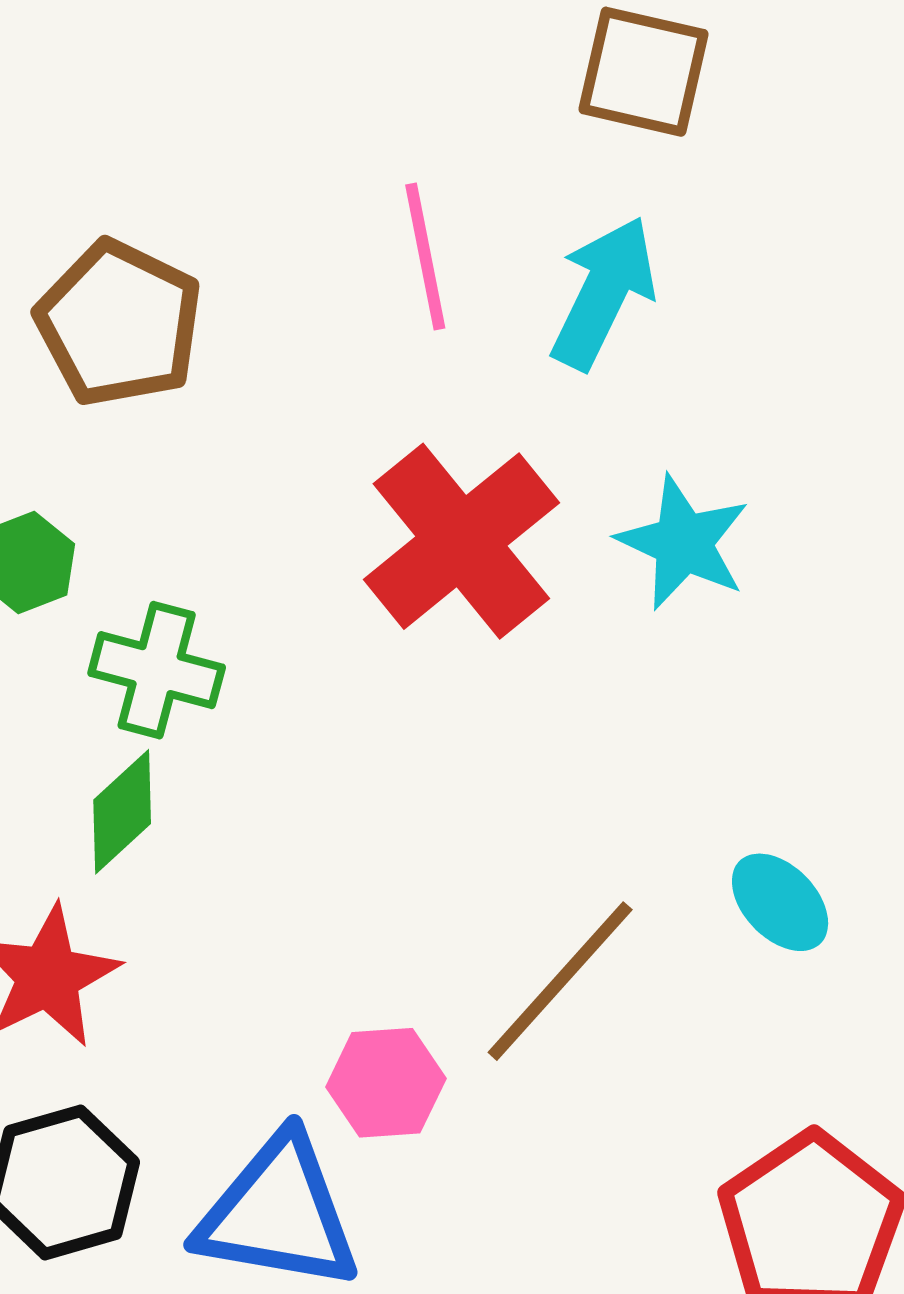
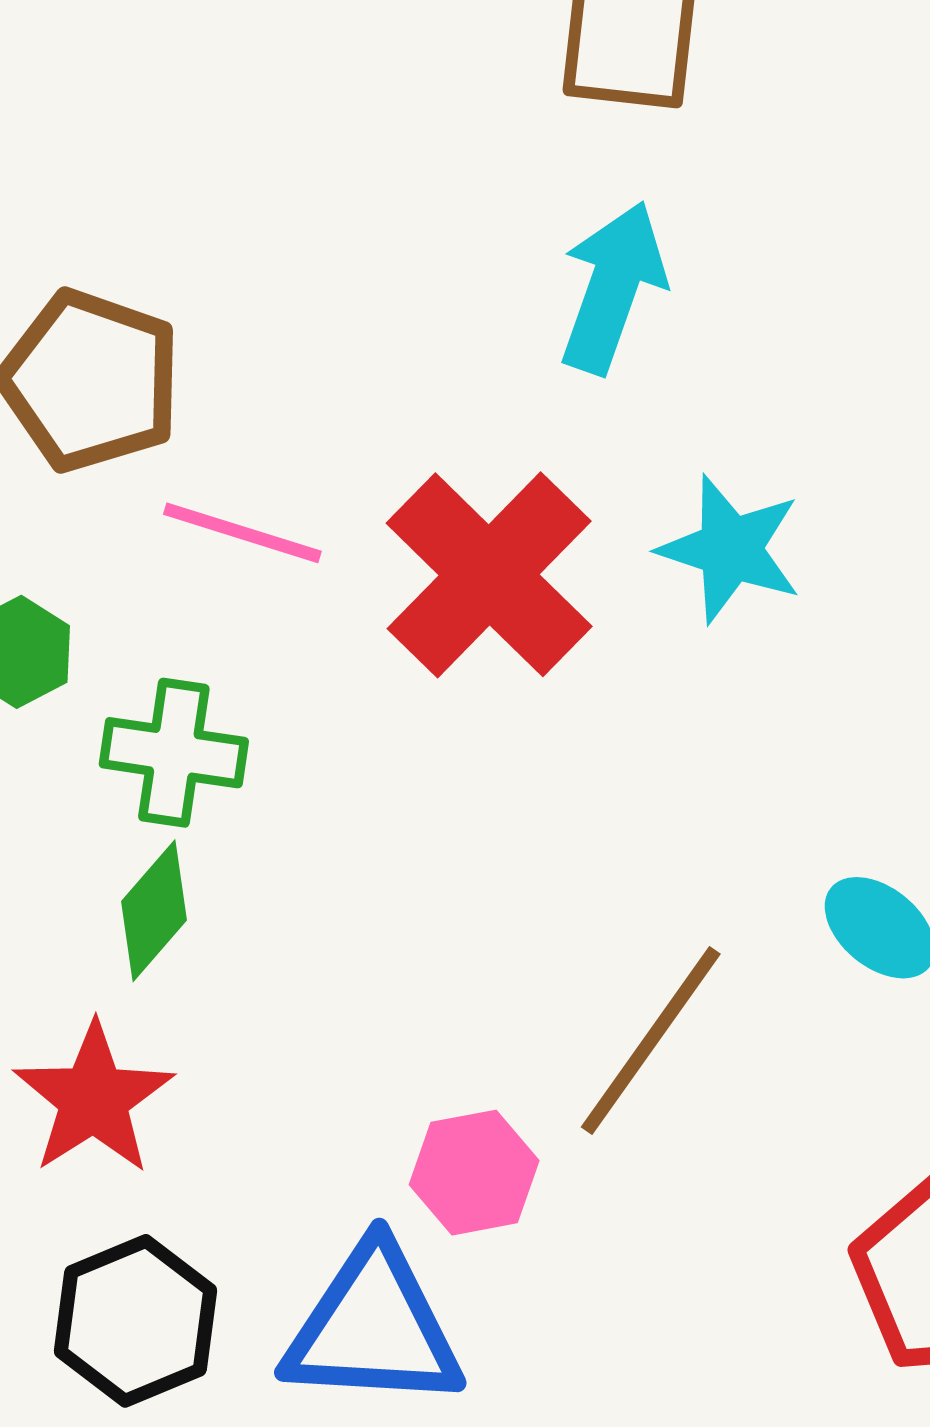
pink line: (425, 256) -> (242, 533), moved, turned -55

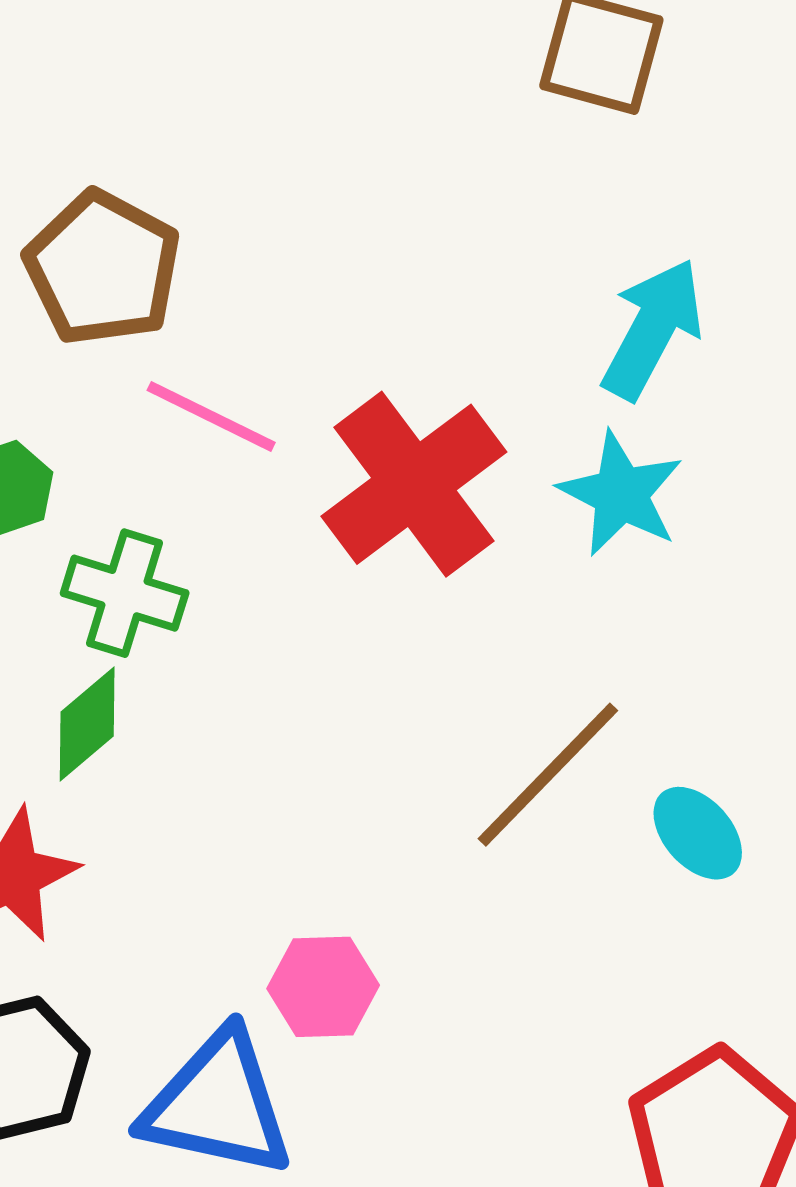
cyan arrow: (613, 287) -> (652, 329), moved
brown line: (651, 1041) -> (548, 775), moved

